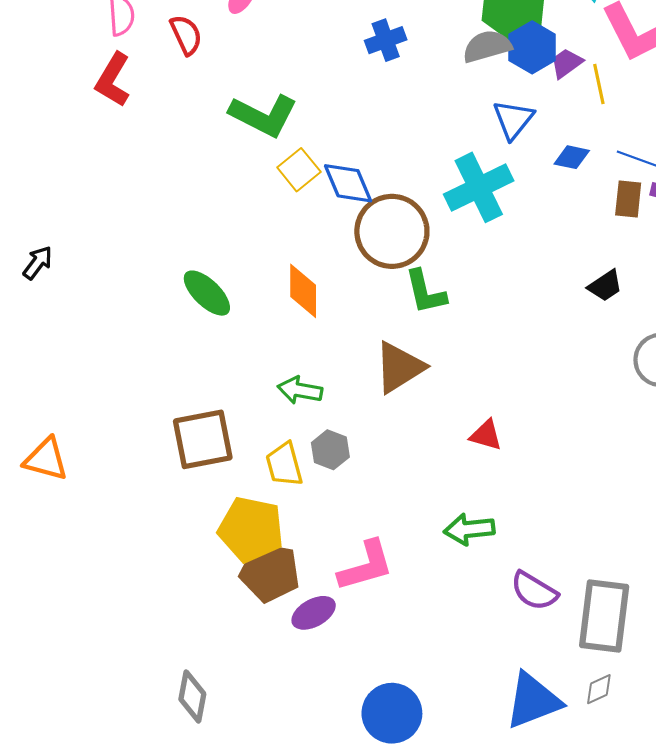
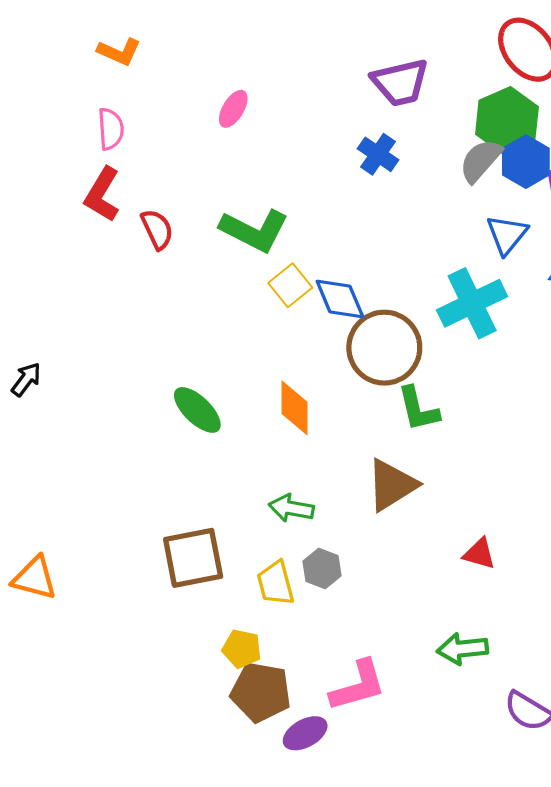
red semicircle: (186, 35) -> (157, 229), moved
blue cross: (386, 40) -> (378, 154), turned -36
gray semicircle: (487, 46) -> (480, 161), turned -33
yellow pentagon: (251, 529) -> (242, 649), size x0.6

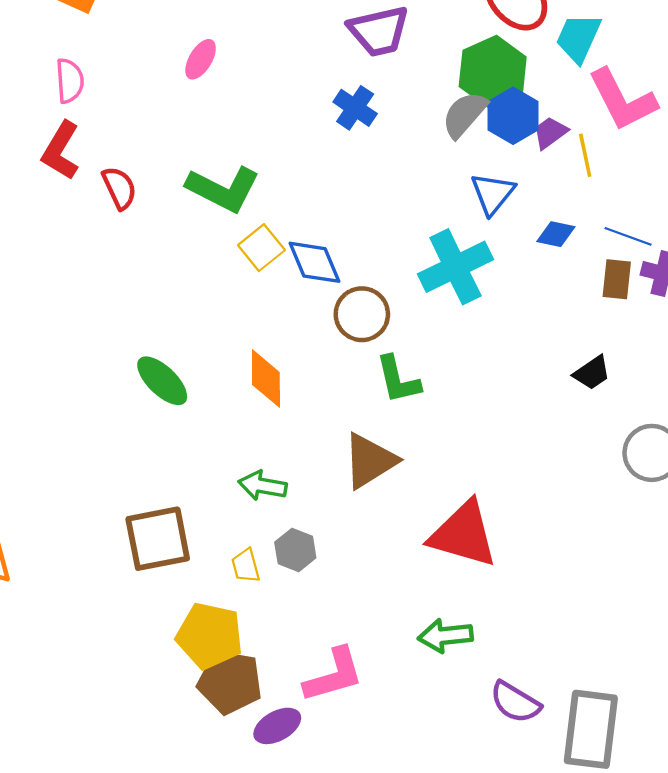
brown circle: (384, 348) -> (362, 314), size x0.7
red triangle: (479, 554) -> (463, 534), size x2.0
yellow trapezoid: (276, 583) -> (246, 566), size x0.7
yellow pentagon: (242, 649) -> (210, 636), size x1.6

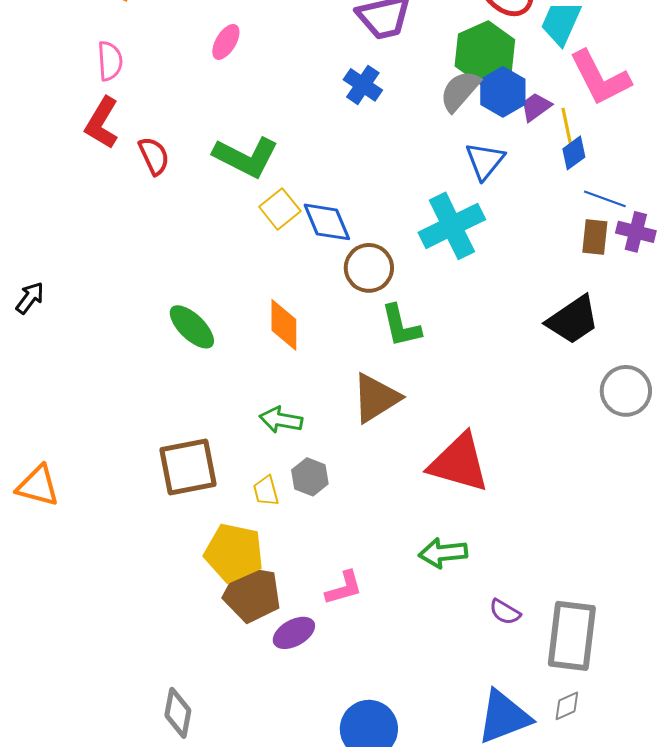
blue diamond: (556, 234) -> (574, 153), moved, turned -48
black trapezoid: (592, 373) -> (573, 320), size x1.6
pink L-shape: (334, 675) -> (344, 588), size x0.7
purple semicircle: (515, 702) -> (505, 612), size x0.7

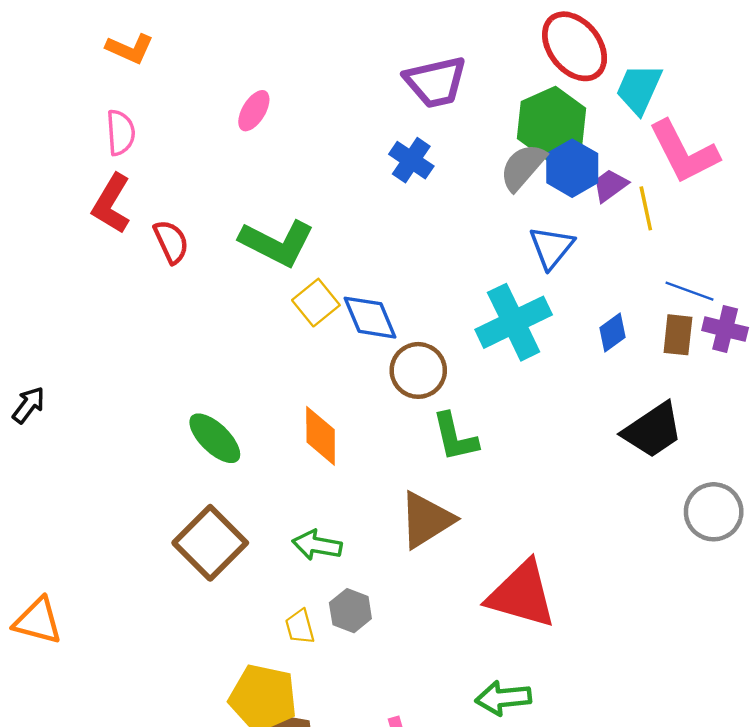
blue diamond: (574, 153) -> (612, 333), moved
brown square: (188, 467) -> (210, 543), moved, turned -34

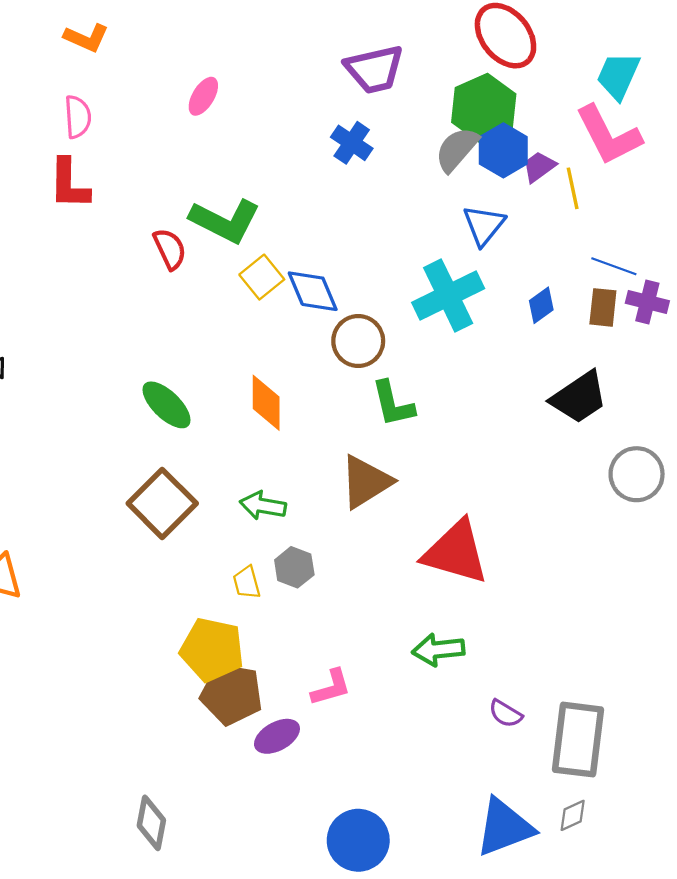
cyan trapezoid: (639, 89) -> (618, 76), moved
red L-shape: (111, 204) -> (69, 184), turned -30
red semicircle: (171, 242) -> (170, 249), moved

